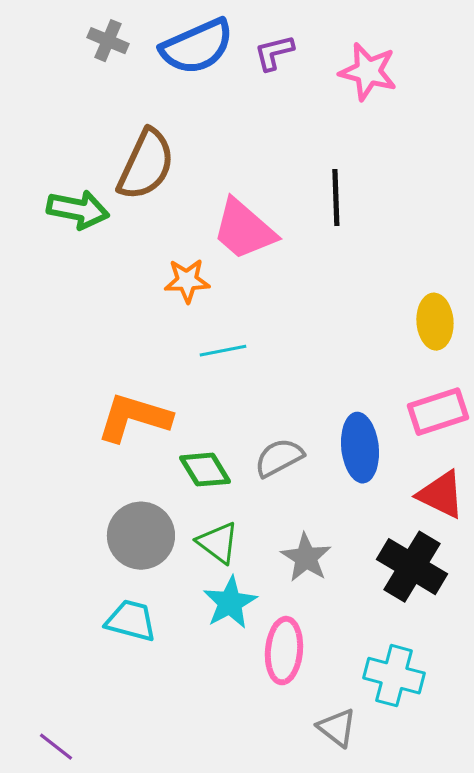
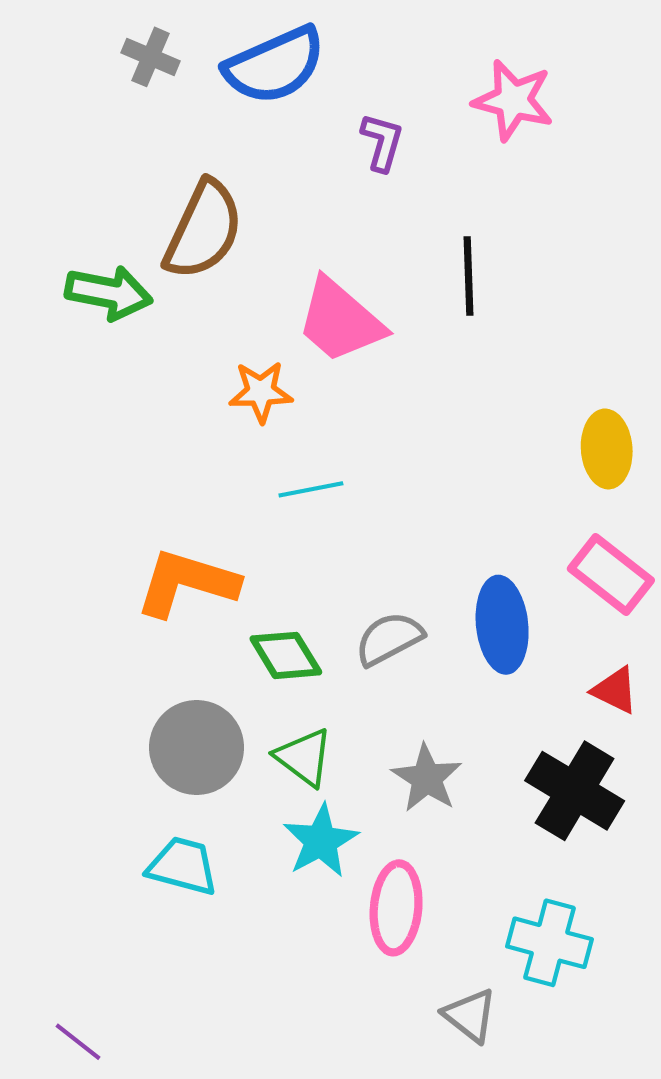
purple L-shape: (274, 53) -> (382, 142), moved, turned 120
pink rectangle: (438, 412) -> (611, 575), turned 56
red triangle: (441, 495) -> (615, 690), size x0.7

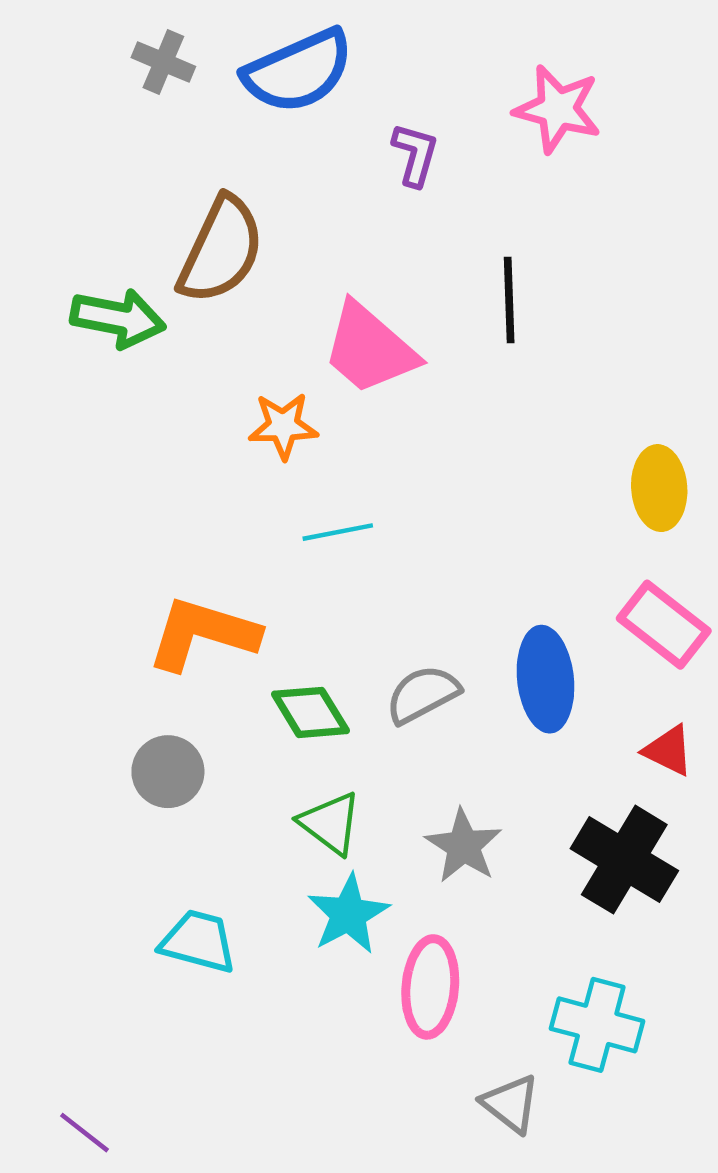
gray circle: (197, 747) -> (168, 772), moved, size x0.7

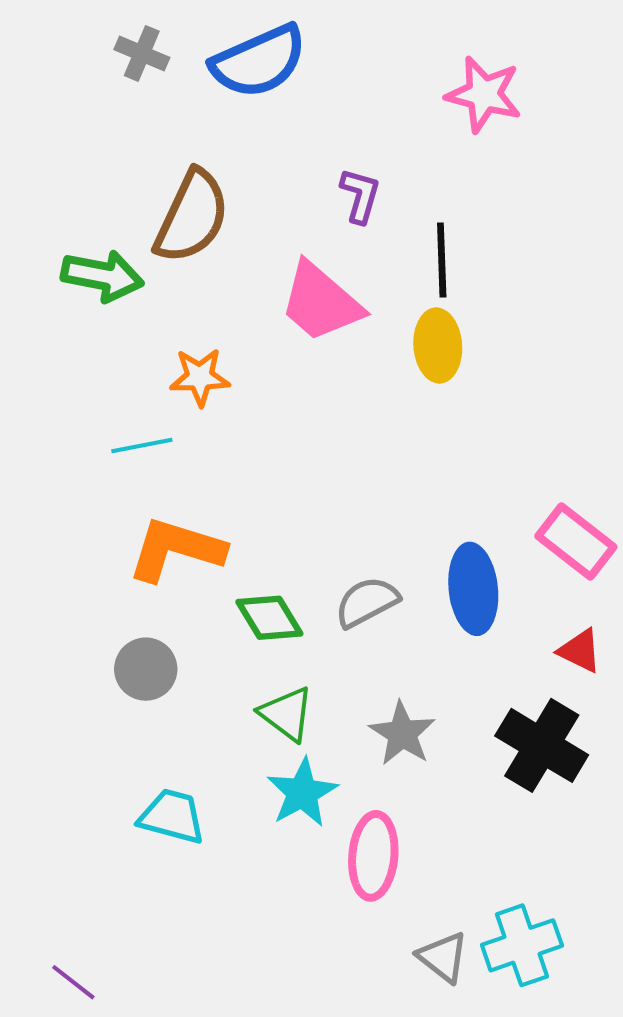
purple L-shape: (415, 154) -> (360, 196), moved
orange star: (283, 426) -> (200, 377), moved
yellow ellipse: (659, 488) -> (438, 346), moved
cyan line: (338, 532) -> (142, 445), moved
cyan cross: (597, 1025) -> (522, 945), moved, turned -34

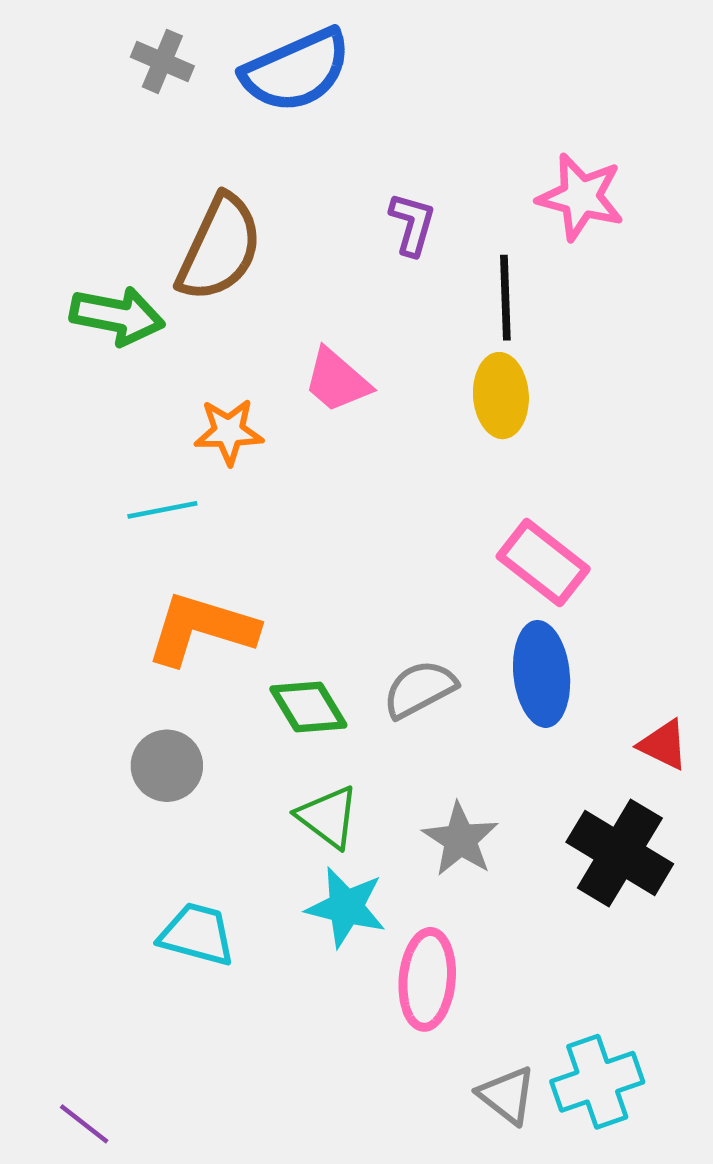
pink star: (484, 94) -> (581, 197), moved
pink trapezoid: (321, 302) -> (337, 380), moved, size x0.7
pink rectangle: (576, 542) -> (543, 563), moved
cyan star: (302, 793) -> (346, 907), turned -30

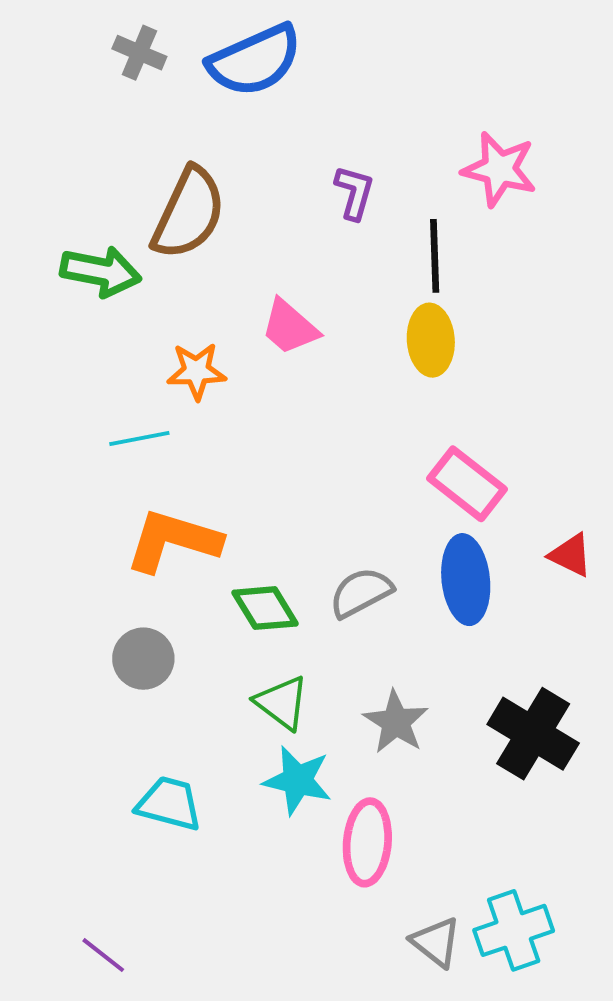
red triangle: (663, 745) -> (571, 555), moved
purple line: (84, 1124) -> (103, 955), moved

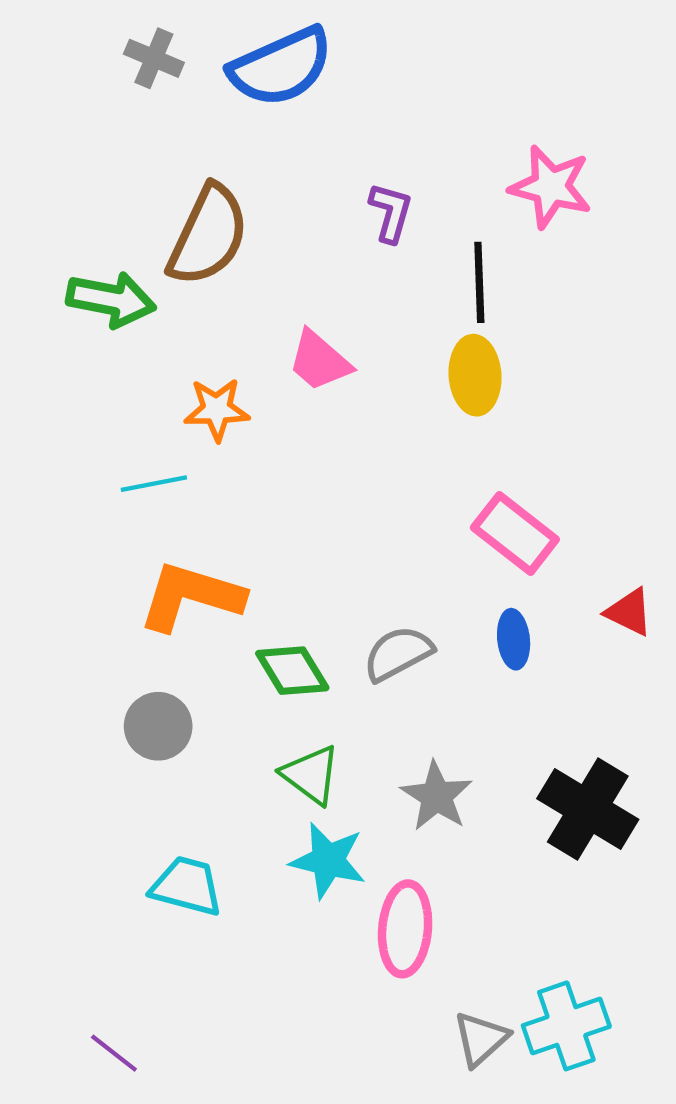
blue ellipse: (466, 580) -> (514, 639), size x0.6
gray triangle: (436, 942) -> (481, 1039), turned 40

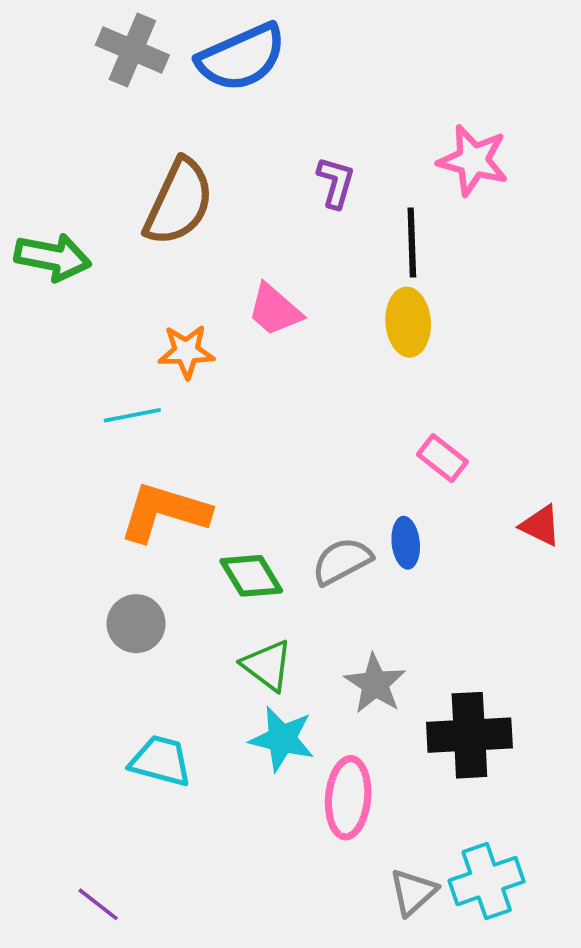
gray cross: (154, 58) -> (132, 50), size x1.4
green arrow: (111, 300) -> (53, 257), moved
pink rectangle: (515, 534) -> (442, 458), size x0.7
blue ellipse: (514, 639) -> (406, 543), moved
black cross: (588, 809) -> (469, 735), moved, turned -34

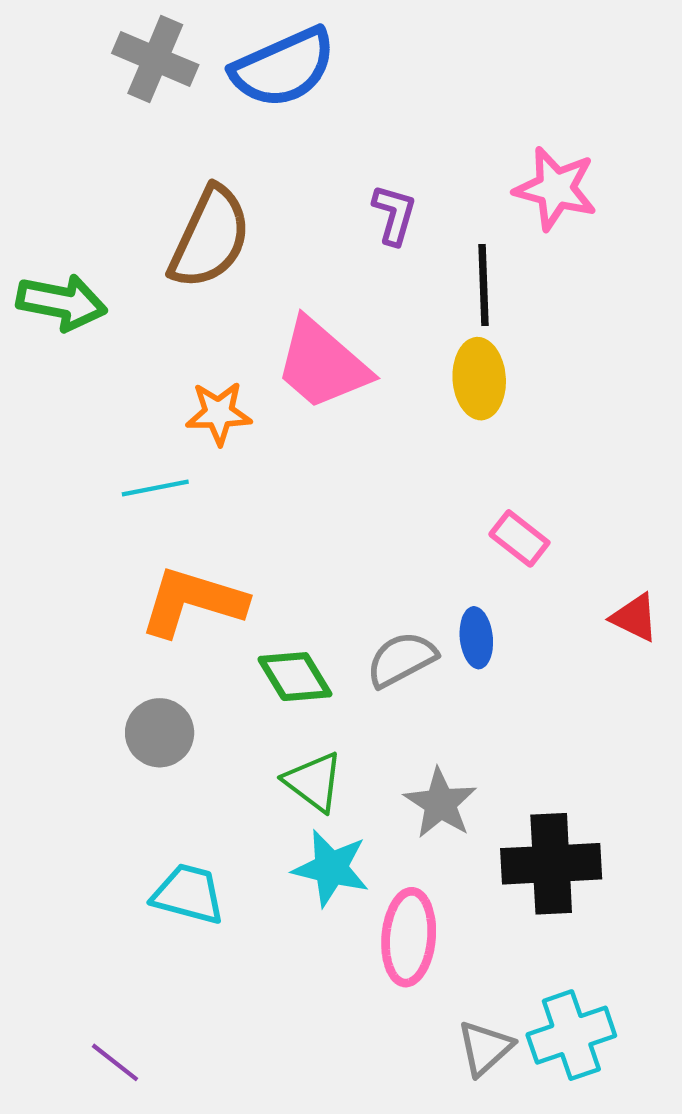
pink trapezoid: (275, 310) -> (322, 364), size x1.5

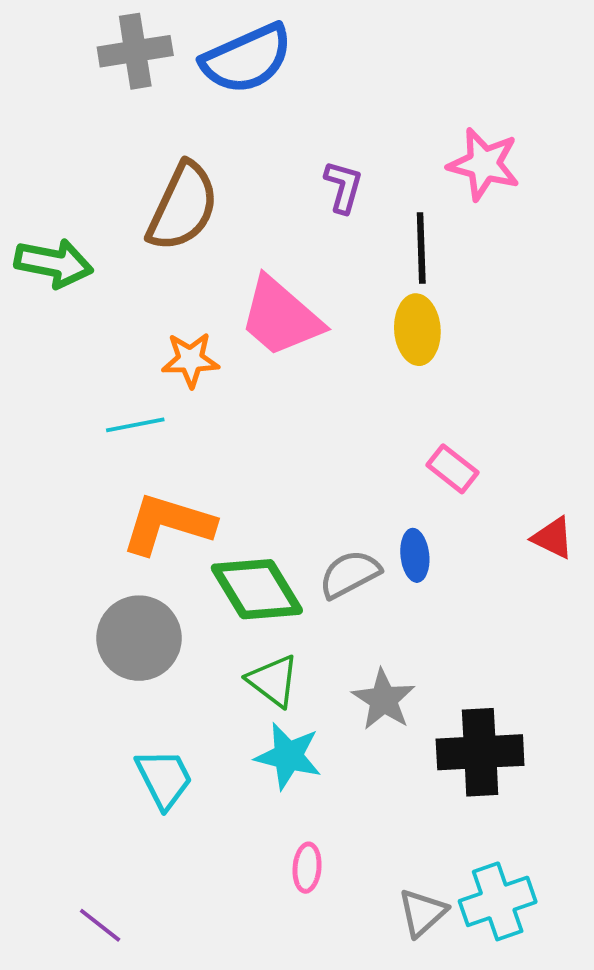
gray cross: (155, 59) -> (135, 51), turned -32
green diamond: (295, 677) -> (257, 589), size x1.4
gray circle: (160, 733) -> (139, 638), size x1.4
cyan trapezoid: (188, 894) -> (164, 779), turned 48
pink ellipse: (409, 937) -> (307, 868), moved, size x0.6

